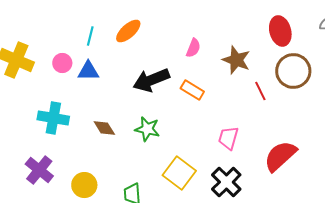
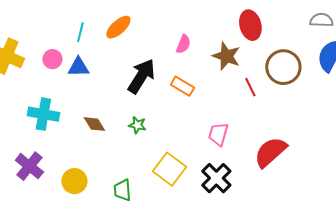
red ellipse: (280, 31) -> (250, 25), moved
black arrow: (151, 80) -> (141, 76), turned 144
green star: (147, 129) -> (137, 125), size x0.7

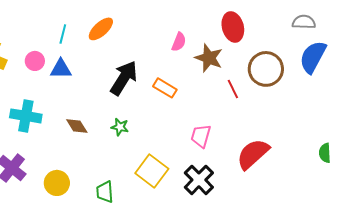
pink semicircle: (183, 44) -> (179, 42), moved

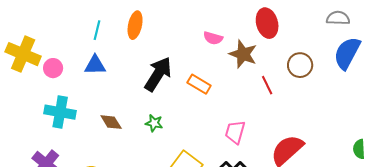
orange ellipse: (101, 29) -> (135, 25), turned -36
pink semicircle: (179, 42) -> (213, 38), turned 84
pink circle: (35, 61) -> (53, 68), moved
brown circle: (266, 69) -> (300, 65), size x0.7

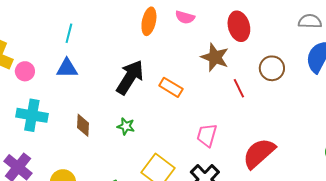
orange ellipse: (135, 25) -> (149, 21), moved
pink semicircle: (213, 38) -> (185, 17), moved
brown diamond: (111, 122) -> (83, 125), turned 35

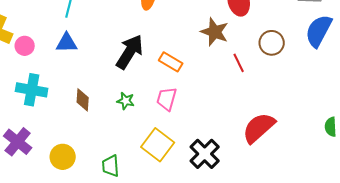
pink trapezoid: (207, 135) -> (167, 99), moved

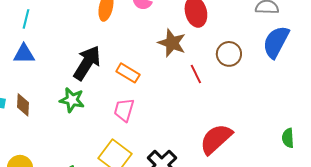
brown diamond: (83, 100) -> (23, 105), moved
green star: (126, 101) -> (72, 100), moved, size x1.4

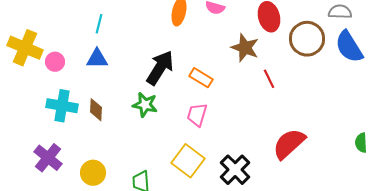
blue semicircle: (276, 42) -> (349, 47), turned -60
brown circle: (229, 54) -> (307, 39), moved, size x1.4

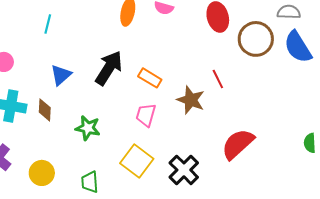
brown star: (245, 48) -> (191, 100), moved
blue triangle: (97, 59) -> (61, 75), moved, turned -40
green star: (145, 105) -> (88, 128), moved

